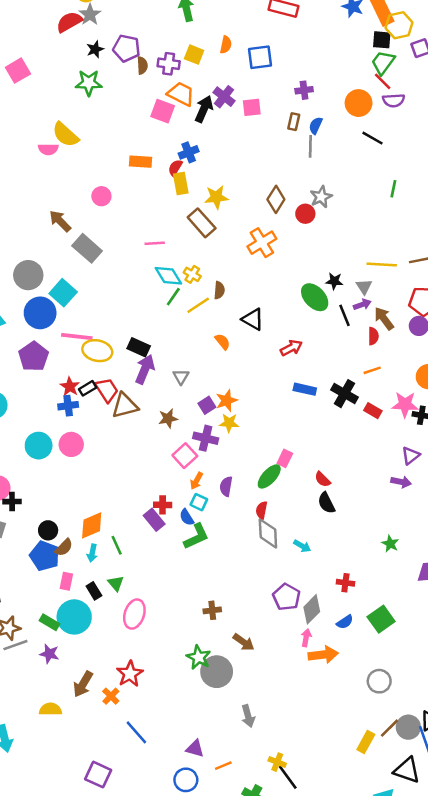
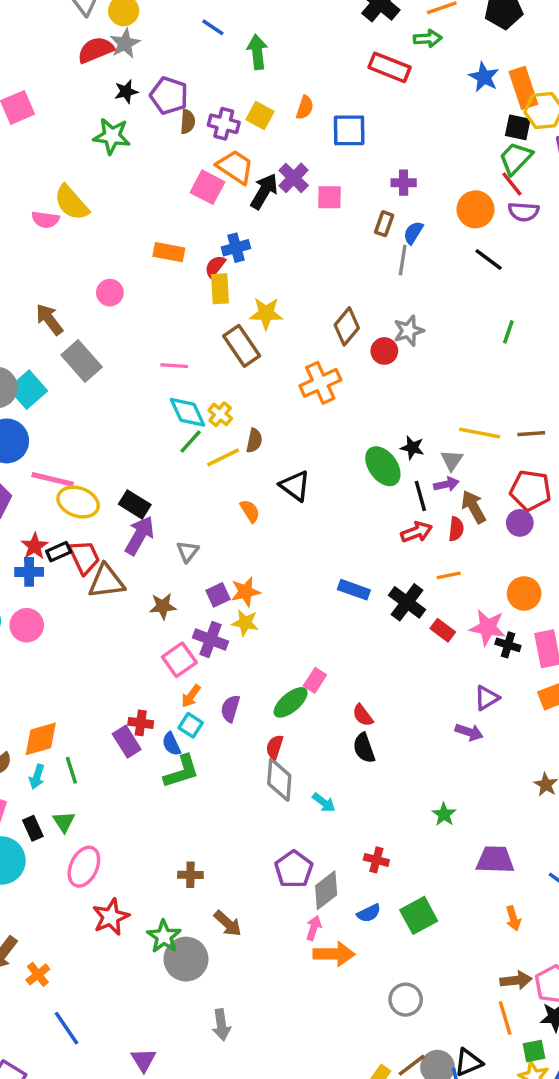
cyan square: (63, 293) -> (28, 390), moved
red arrow: (291, 348) -> (416, 532), moved
red star: (130, 674) -> (111, 917), moved
purple triangle: (195, 749) -> (143, 1060), turned 36

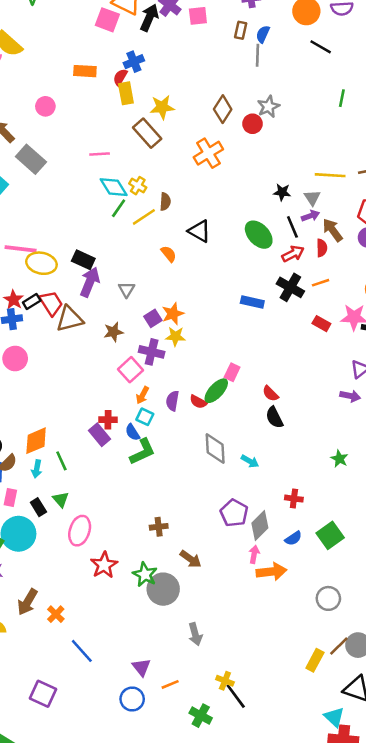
green ellipse: (383, 466) -> (259, 235), moved
black cross: (407, 602) -> (290, 287), moved
red semicircle: (275, 747) -> (198, 402), moved, turned -72

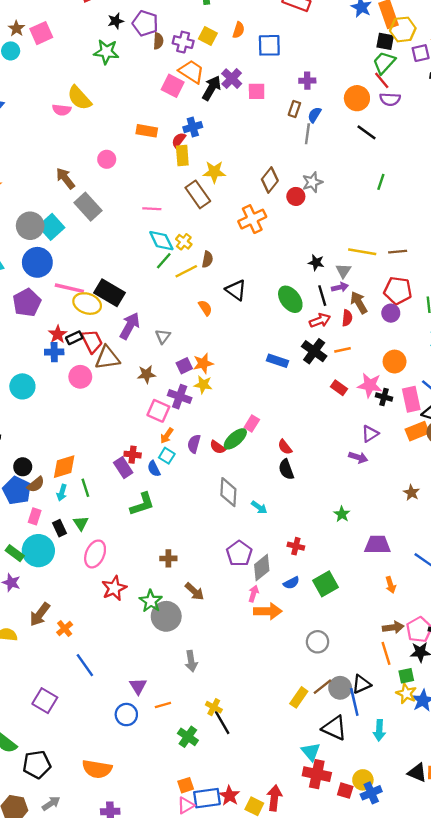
black rectangle: (83, 260) -> (110, 293), moved, size x1.4
pink circle: (15, 358) -> (80, 377), moved
pink square: (131, 370) -> (158, 411), turned -30
green L-shape: (142, 452) -> (142, 504), moved

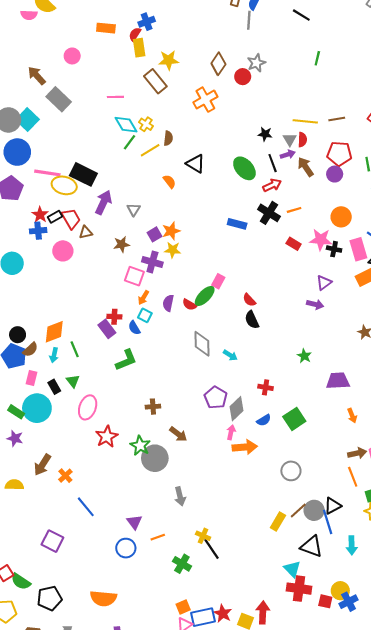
red semicircle: (347, 318) -> (302, 140), moved
brown triangle: (107, 358) -> (86, 232), size x0.6

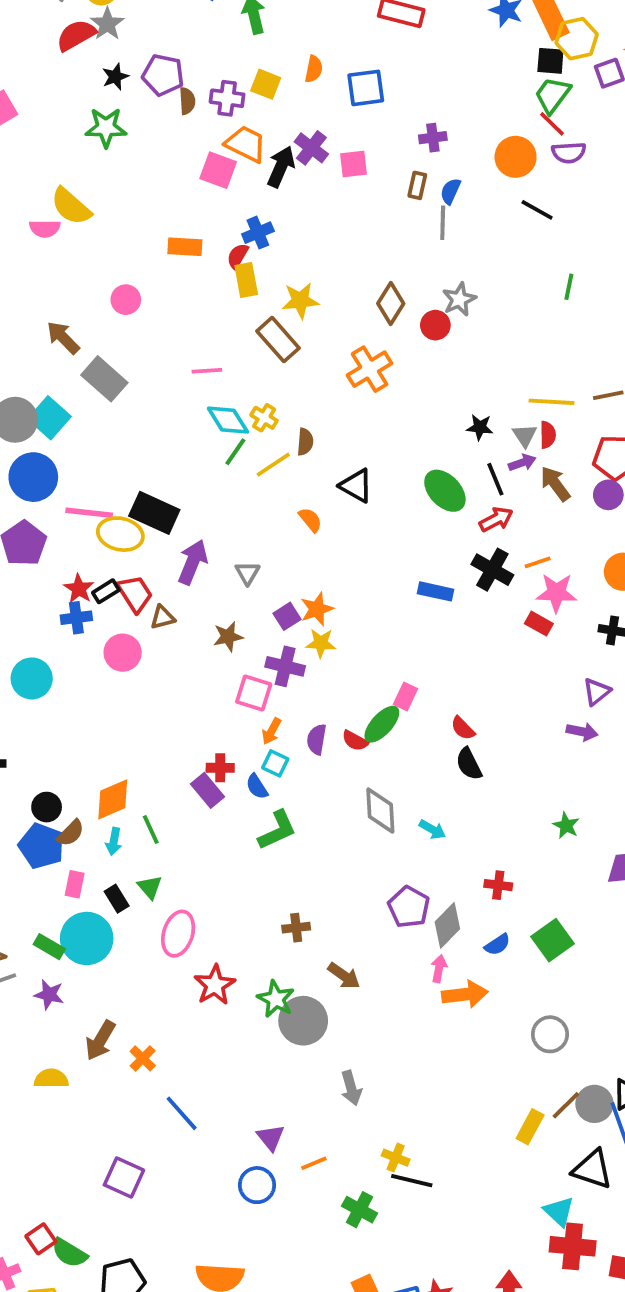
pink star: (321, 240) -> (556, 593), moved
green L-shape: (126, 360) -> (277, 830), moved
black line: (211, 549) -> (412, 1181), turned -40

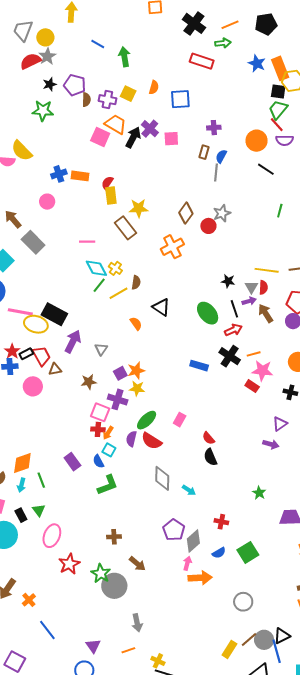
blue cross: (258, 233) -> (59, 174), moved
green ellipse: (382, 724) -> (147, 420), moved
red semicircle: (355, 741) -> (152, 441), size x1.5
red cross: (220, 768) -> (98, 429), moved
orange line: (314, 1163) -> (128, 650), moved

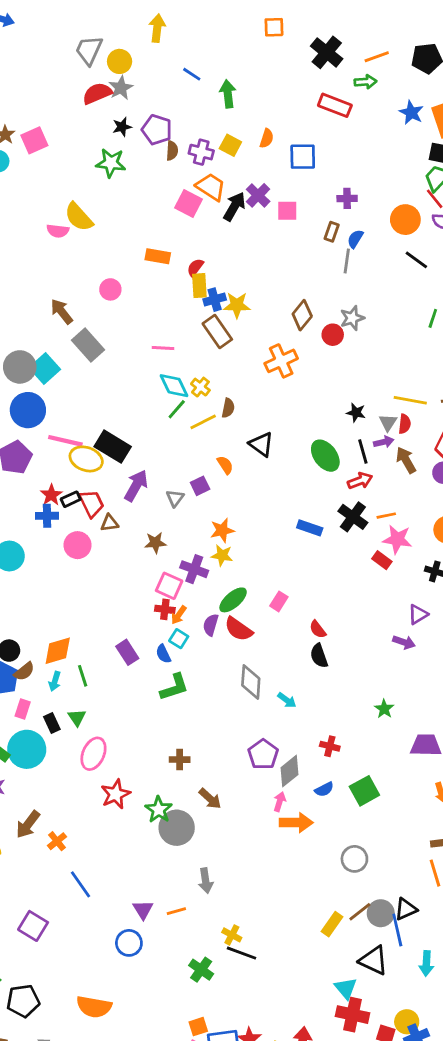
blue cross: (59, 174) -> (215, 300), moved
purple square: (120, 373) -> (200, 486), moved
orange line: (128, 650) -> (176, 911), moved

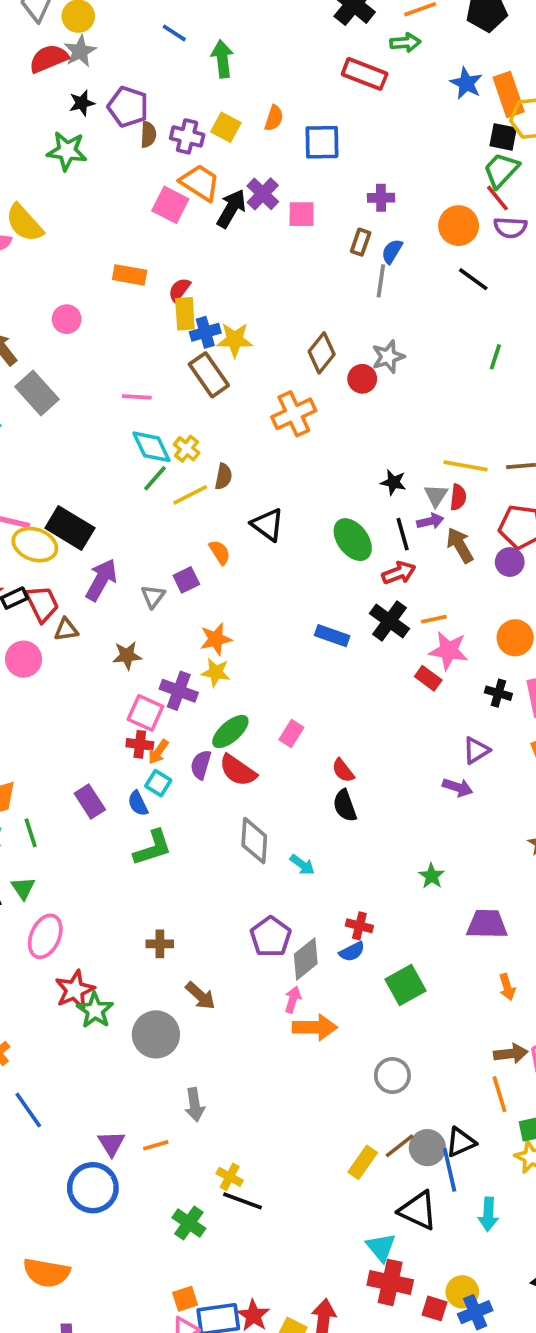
blue semicircle: (324, 789) -> (352, 952), moved
green star: (159, 810) -> (95, 1010), moved
blue circle: (129, 943) -> (93, 1188), size x1.4

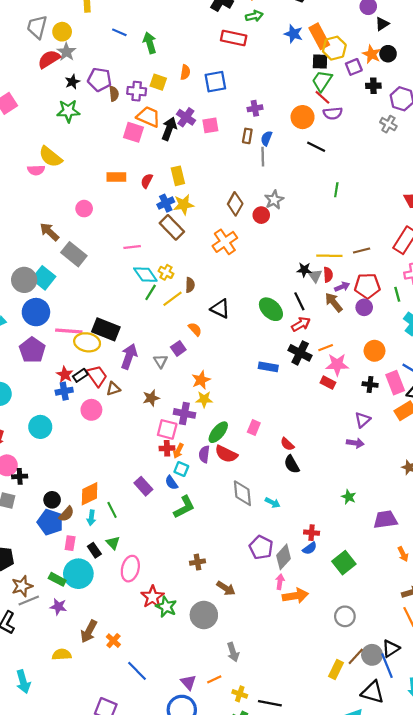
yellow rectangle: (185, 314) -> (178, 176), moved
black star: (393, 482) -> (304, 270), moved
purple arrow: (430, 521) -> (342, 287), moved
yellow cross: (230, 1177) -> (240, 694), moved

